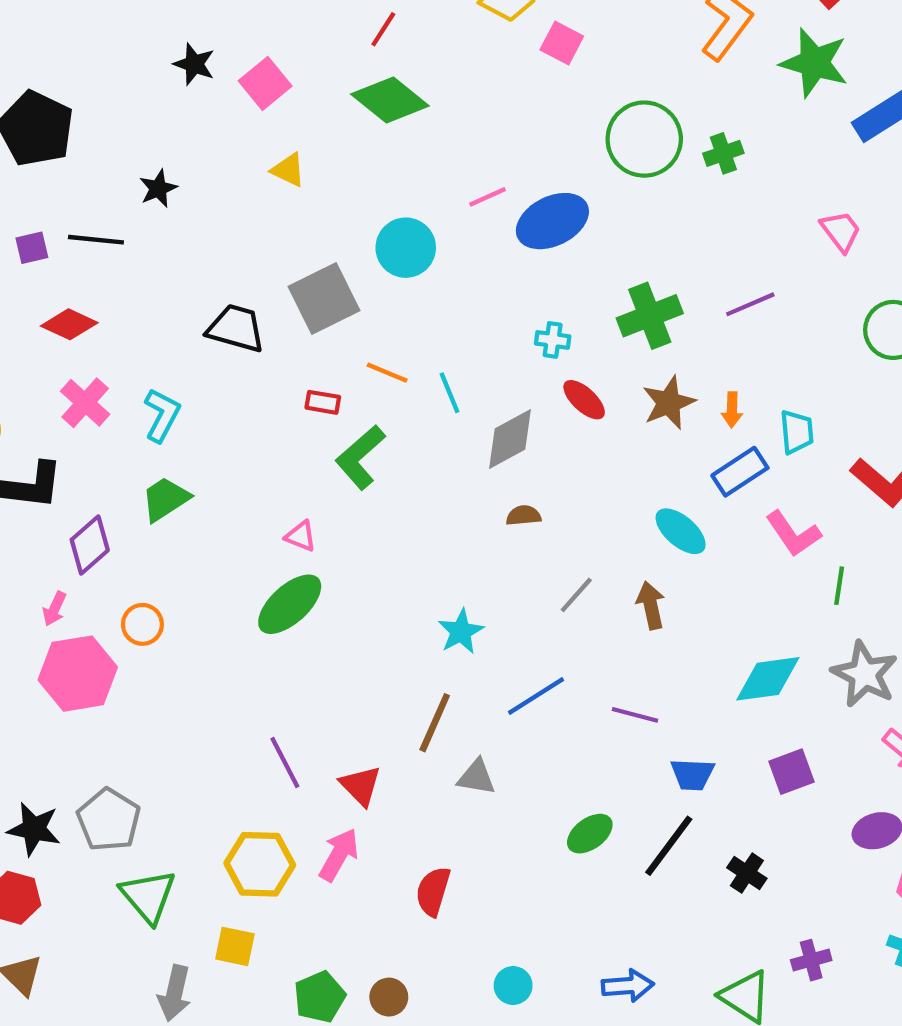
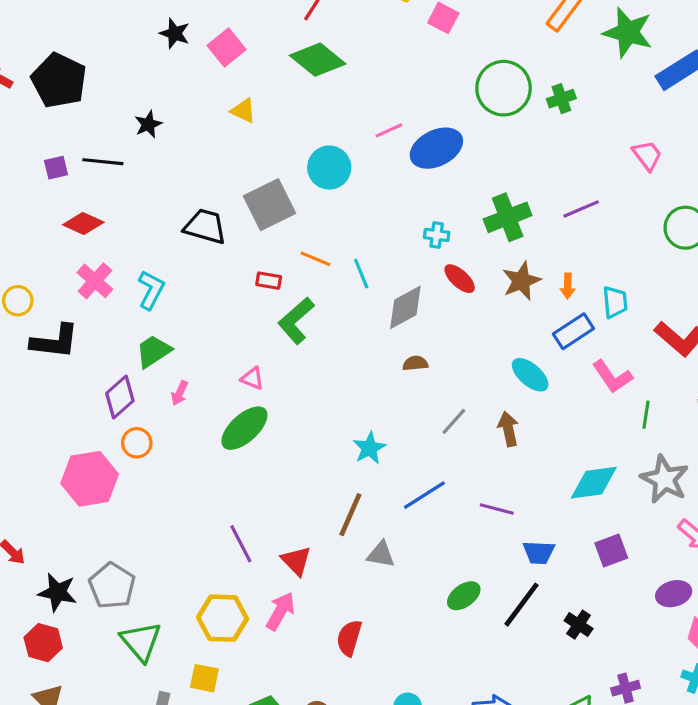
purple diamond: (90, 545) -> (120, 397), moved
pink arrow: (55, 609) -> (180, 393), moved

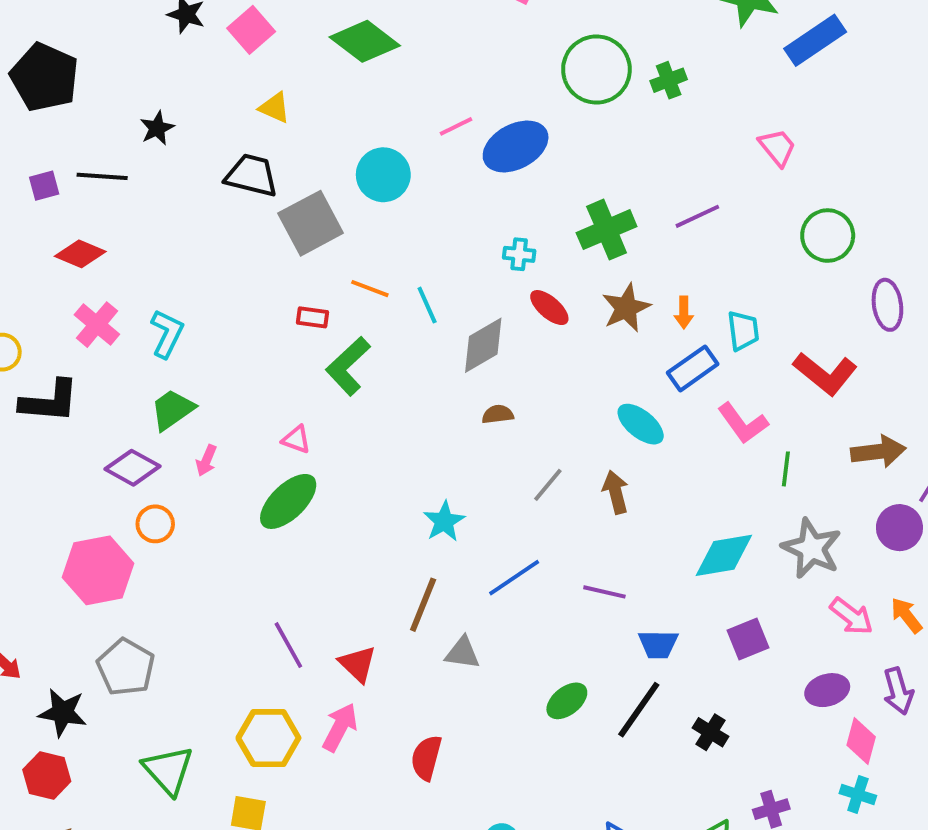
black trapezoid: (205, 226) -> (252, 175), moved
purple diamond: (120, 397) -> (132, 468), turned 72
gray pentagon: (112, 586) -> (126, 667), moved

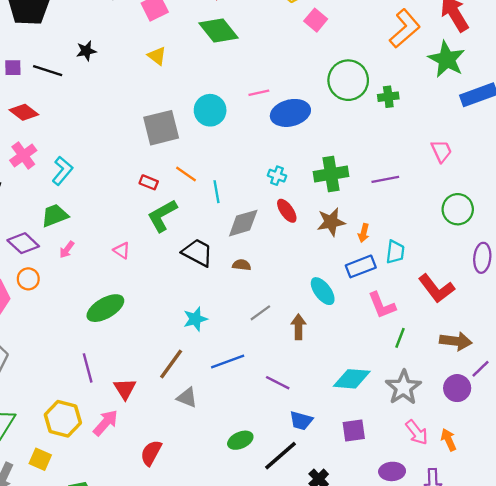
black trapezoid: (252, 175) -> (198, 253), moved
green ellipse: (288, 501) -> (105, 308), moved

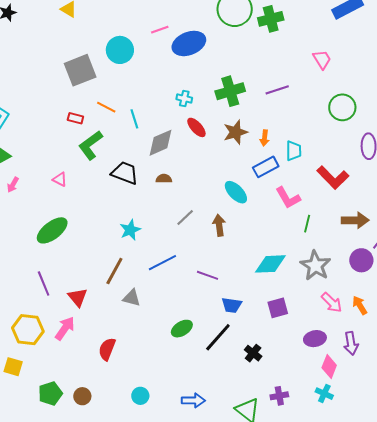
green cross: (388, 97) -> (271, 19), size x1.4

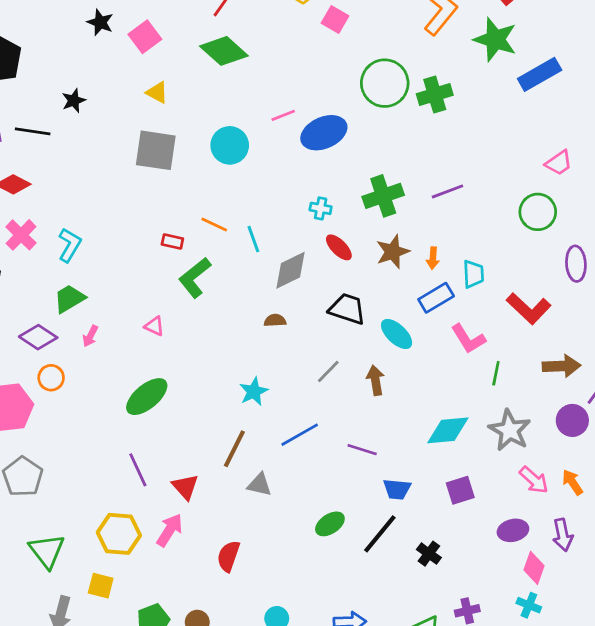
pink trapezoid: (322, 60) -> (559, 163), moved, turned 90
gray square: (80, 70) -> (156, 150), moved, turned 32
black trapezoid: (125, 173) -> (347, 309), moved
brown semicircle: (164, 179) -> (275, 320), moved

